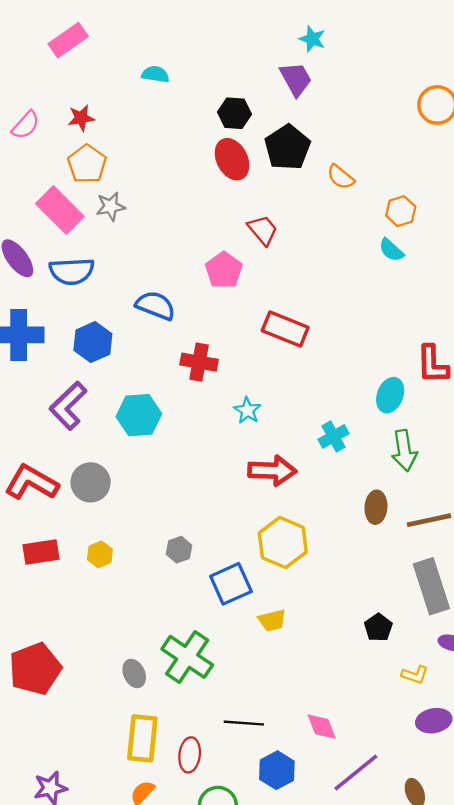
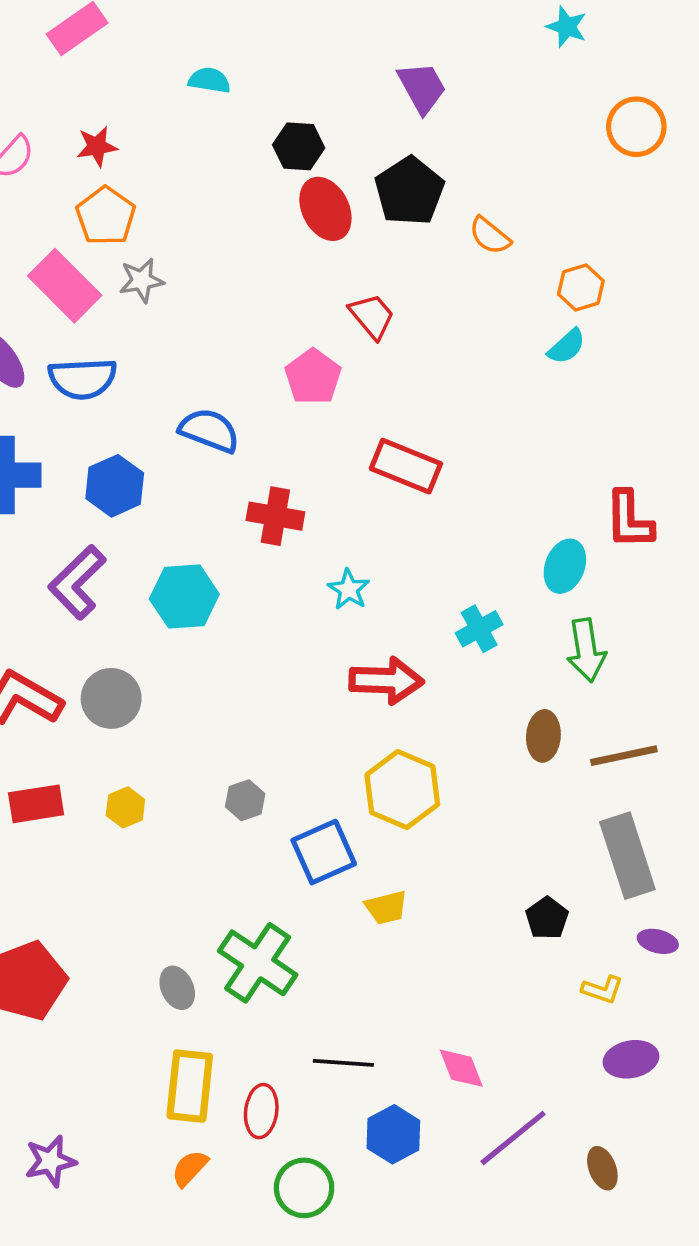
cyan star: (312, 39) -> (567, 27), moved
black hexagon: (234, 113) -> (299, 146), moved
cyan semicircle: (391, 250) -> (567, 346), turned -84

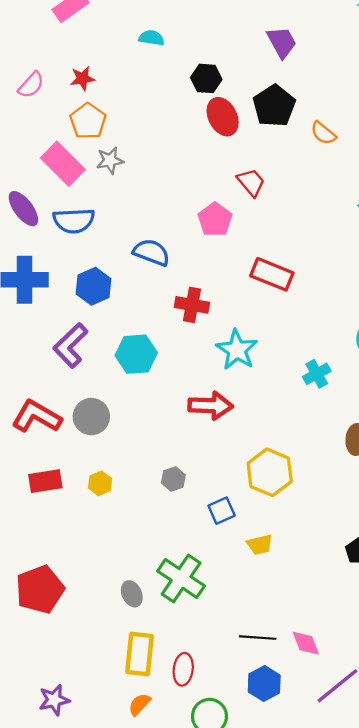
cyan star: (349, 589) -> (237, 350), size x1.6
red arrow: (386, 681) -> (211, 406), moved
blue square: (324, 852) -> (222, 511), size x0.7
black line: (343, 1063) -> (258, 638), moved

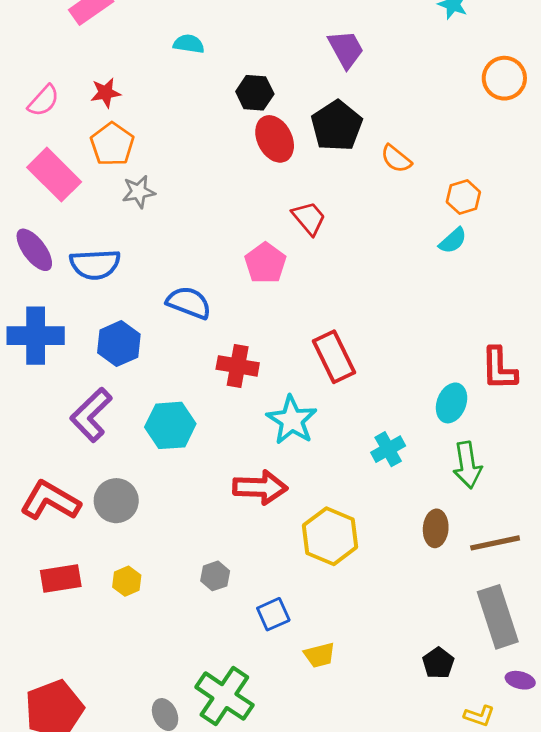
pink rectangle: (63, 164) -> (54, 175), moved
red rectangle: (272, 274) -> (334, 357), moved, turned 42
yellow hexagon: (270, 472) -> (330, 536), moved

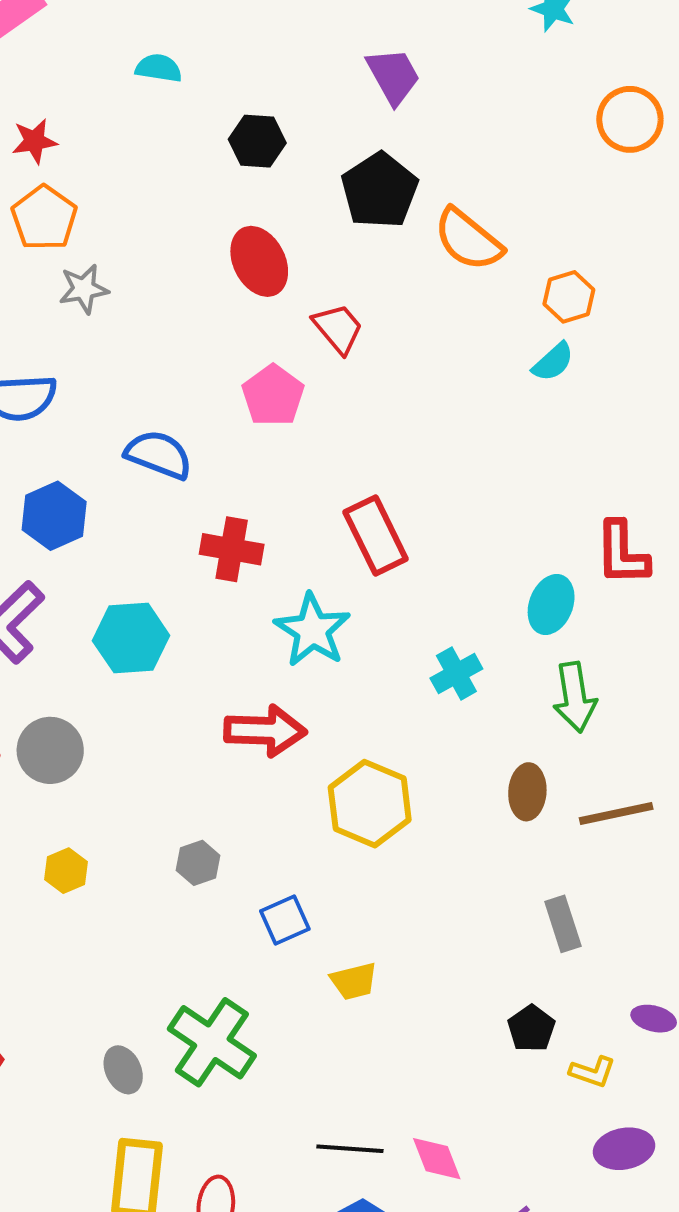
red ellipse: (275, 139) -> (259, 261), moved
orange semicircle: (396, 159) -> (468, 240), size x1.5
gray rectangle: (498, 617) -> (563, 924), moved, size x0.6
black pentagon: (438, 663) -> (531, 1028), moved

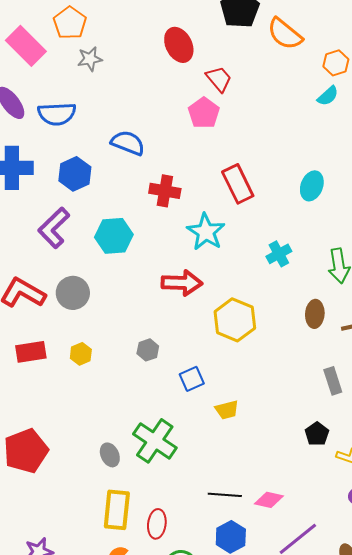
pink pentagon: (273, 395) -> (204, 113), moved
cyan ellipse: (551, 604) -> (312, 186), moved
pink diamond: (437, 1159) -> (269, 500), turned -56

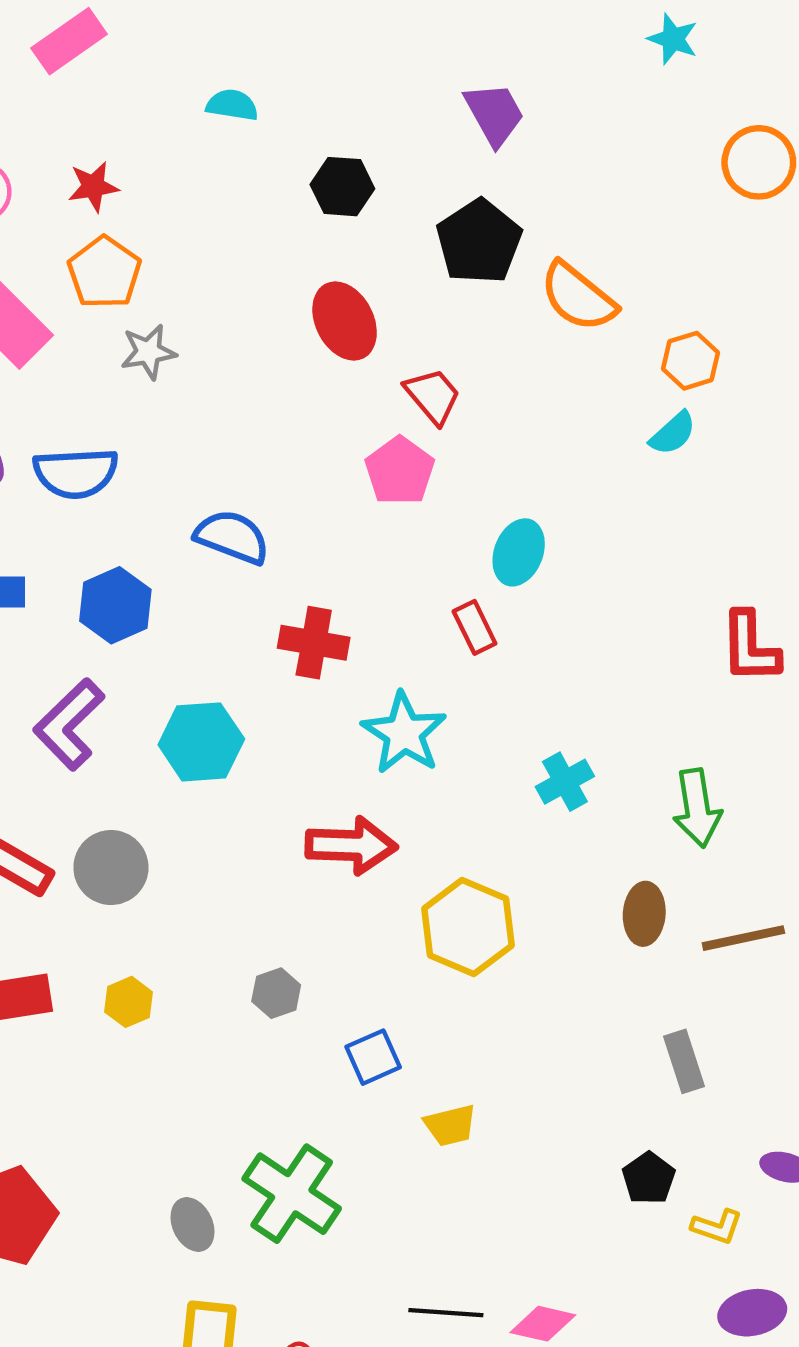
red rectangle: (238, 184) -> (475, 627), size x0.6
cyan ellipse: (312, 186) -> (519, 552), moved

